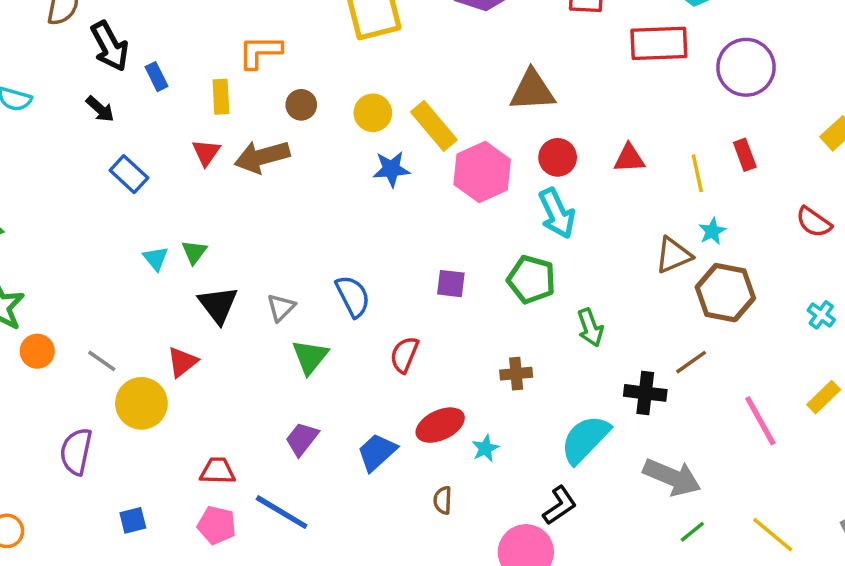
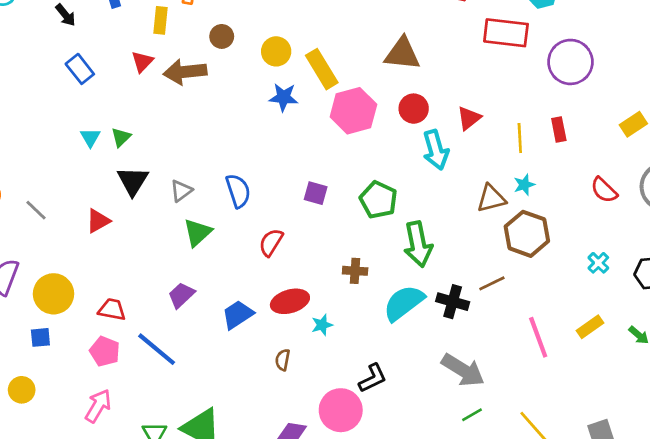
red triangle: (629, 158) -> (469, 118), turned -44
cyan arrow: (557, 213) -> (436, 150), moved
green arrow: (590, 327) -> (418, 244), size x1.5
yellow circle: (141, 403) -> (54, 294), moved
cyan semicircle: (585, 439) -> (404, 303), moved

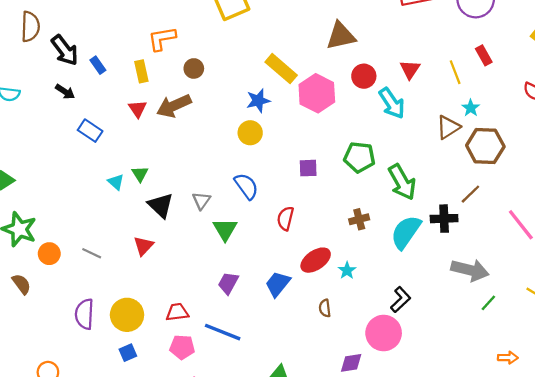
yellow circle: (276, 51) -> (250, 133), moved

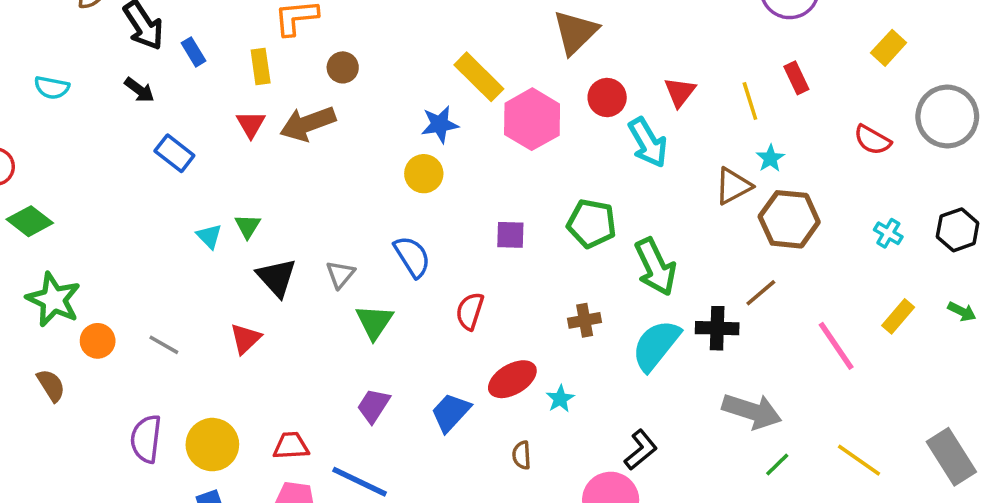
brown triangle: (341, 36) -> (575, 32), turned -36

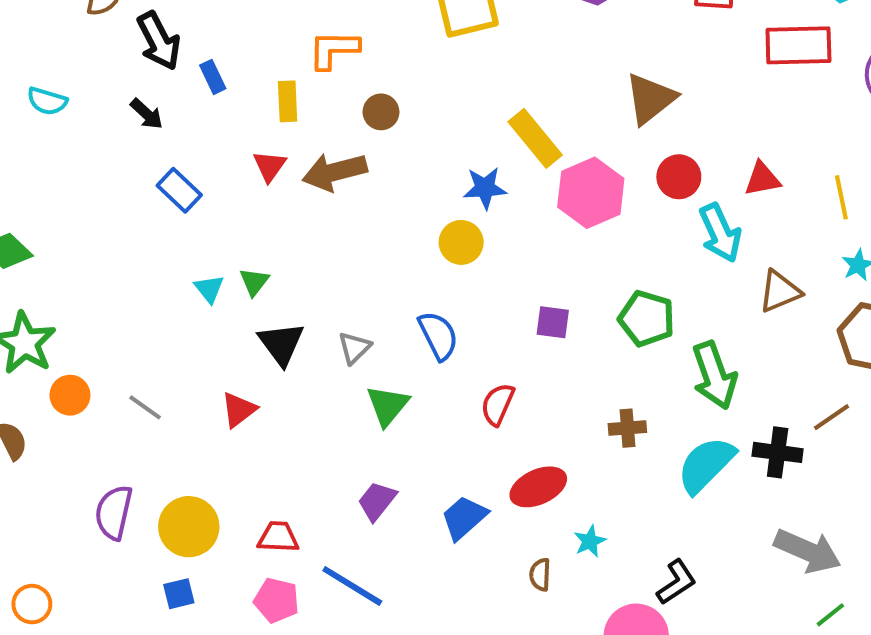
red triangle: (680, 92) -> (762, 179), turned 36
brown triangle: (733, 186) -> (780, 291), moved
cyan star: (560, 399) -> (590, 541), moved

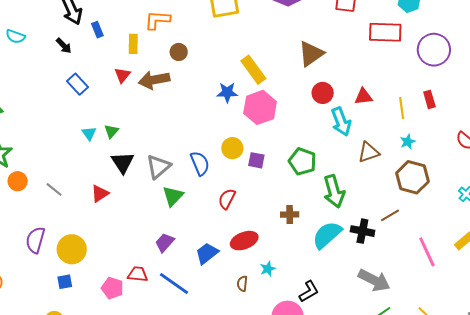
pink hexagon: (591, 193) -> (260, 107), moved
yellow circle: (461, 242) -> (232, 148), moved
gray triangle: (354, 348) -> (158, 167), size x1.5
red trapezoid: (278, 537) -> (138, 274), moved
blue line: (352, 586) -> (174, 283), moved

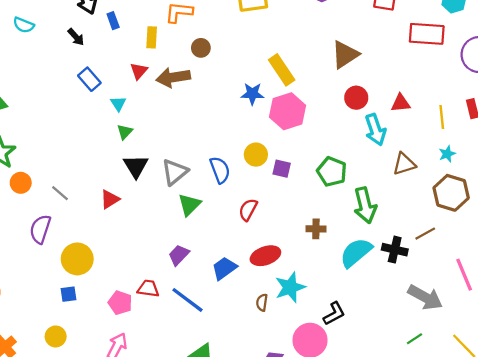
cyan triangle: (89, 133) -> (118, 104), moved
purple semicircle: (35, 240) -> (40, 229), moved
cyan star: (268, 269) -> (290, 287), size x1.8
gray arrow: (374, 280) -> (425, 297), moved

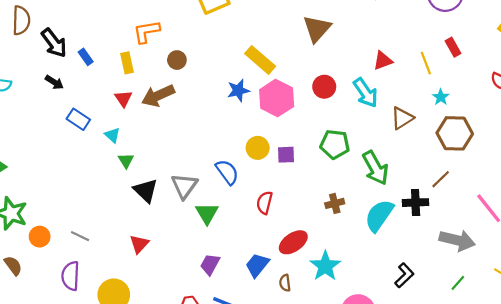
red circle: (356, 98) -> (324, 87), moved
red triangle: (110, 199) -> (139, 244), moved
brown semicircle: (262, 302) -> (285, 283), moved
black L-shape: (334, 314) -> (404, 275), moved

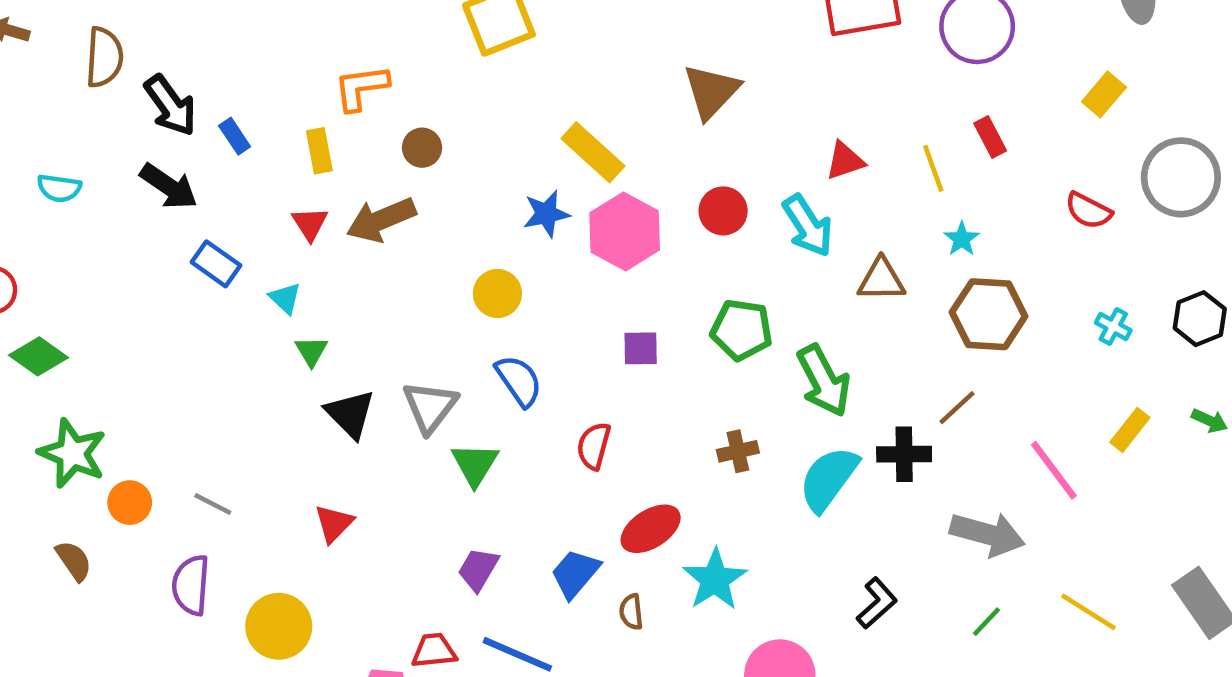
black arrow: (54, 82) -> (169, 186), size x1.5
brown triangle: (402, 118) -> (881, 280), turned 30
yellow circle: (258, 148) -> (497, 293), moved

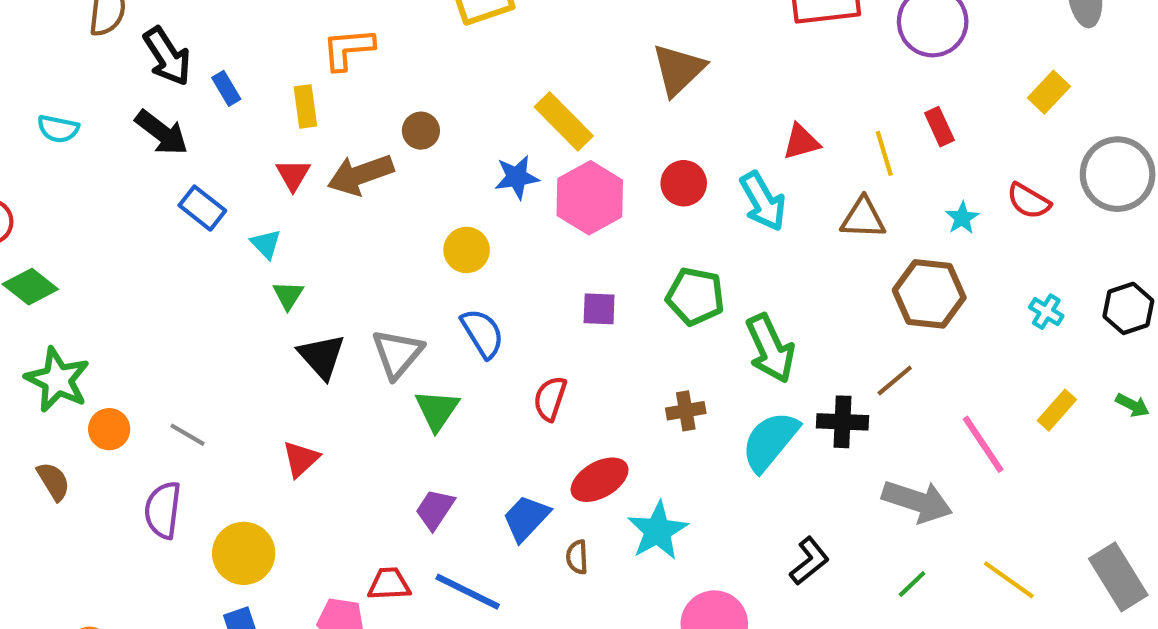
brown circle: (422, 148) -> (421, 131), moved
cyan star: (962, 239) -> (962, 218), moved
brown triangle: (881, 280) -> (863, 218), moved

